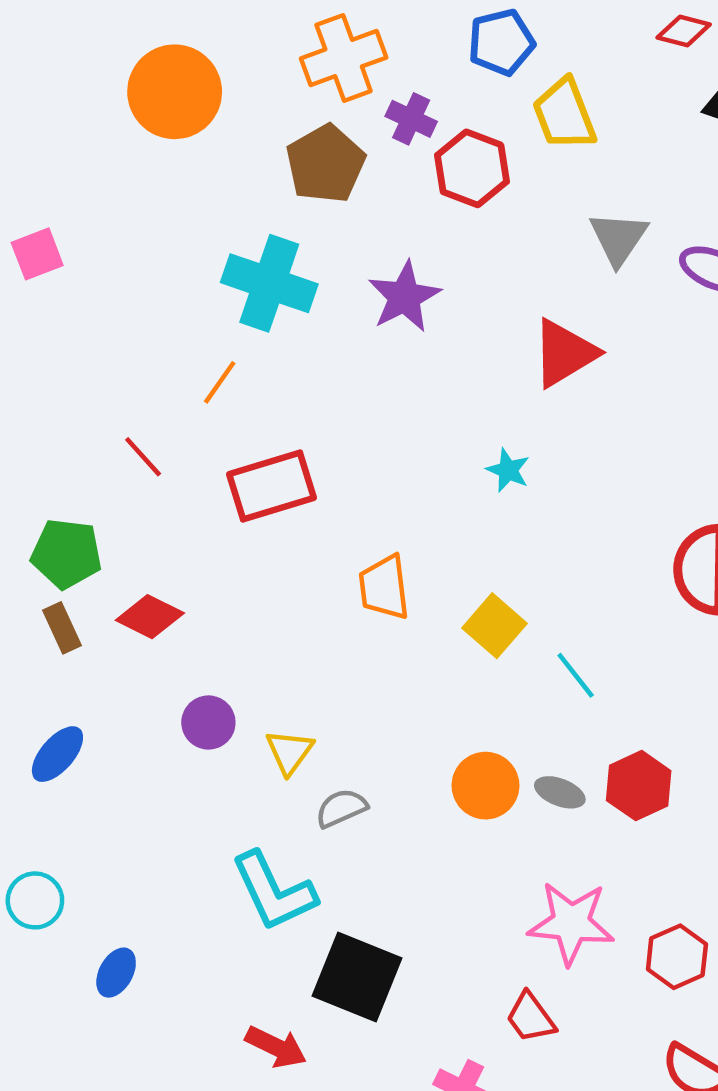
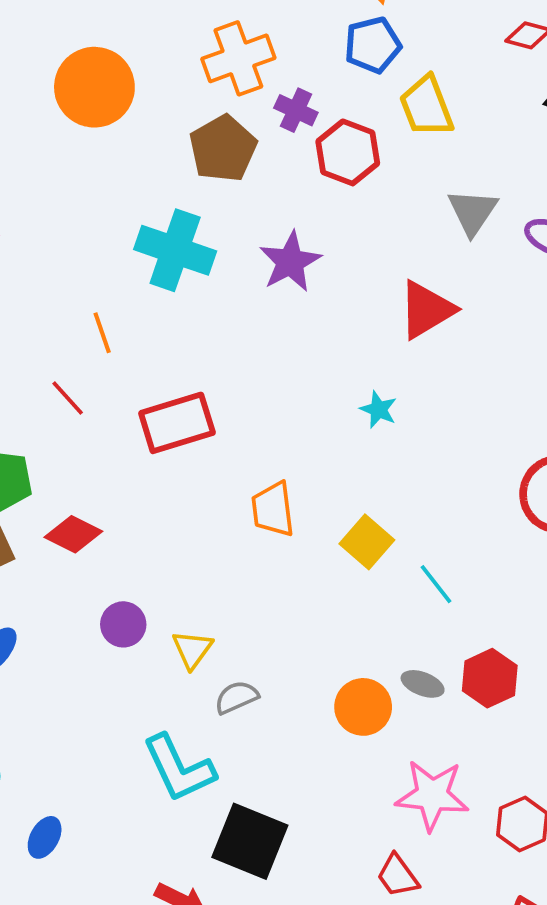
orange line: (220, 382) -> (102, 333), moved, turned -54
orange circle: (485, 786) -> (363, 707), moved

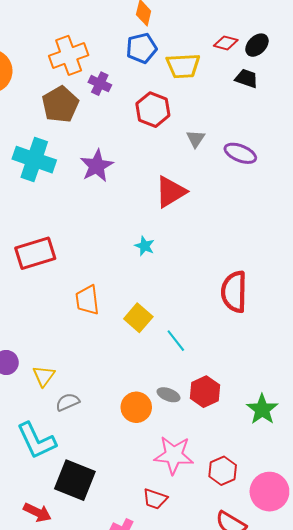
yellow trapezoid: (426, 106) -> (183, 66), moved, turned -72
red hexagon: (348, 152) -> (153, 110), moved
gray triangle: (472, 212) -> (196, 139), size x0.7
red trapezoid: (398, 876) -> (155, 499), turned -35

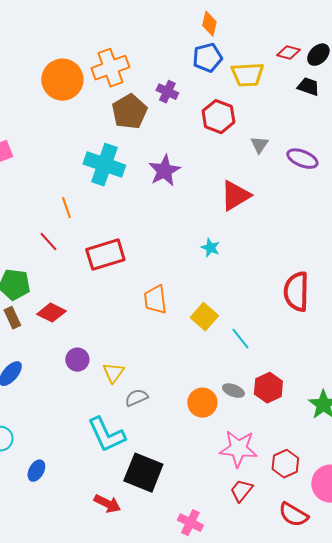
orange cross: (69, 55) -> (110, 68), moved
red trapezoid: (155, 499) -> (241, 491), moved, turned 110

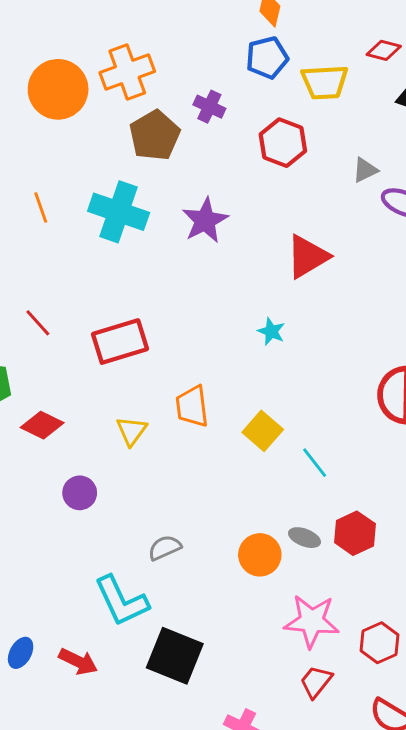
gray triangle: (259, 145) -> (365, 170), moved, turned 30
orange line: (66, 208) -> (41, 207), moved
yellow triangle: (113, 373) -> (132, 431), moved
red arrow: (107, 504) -> (78, 662), moved

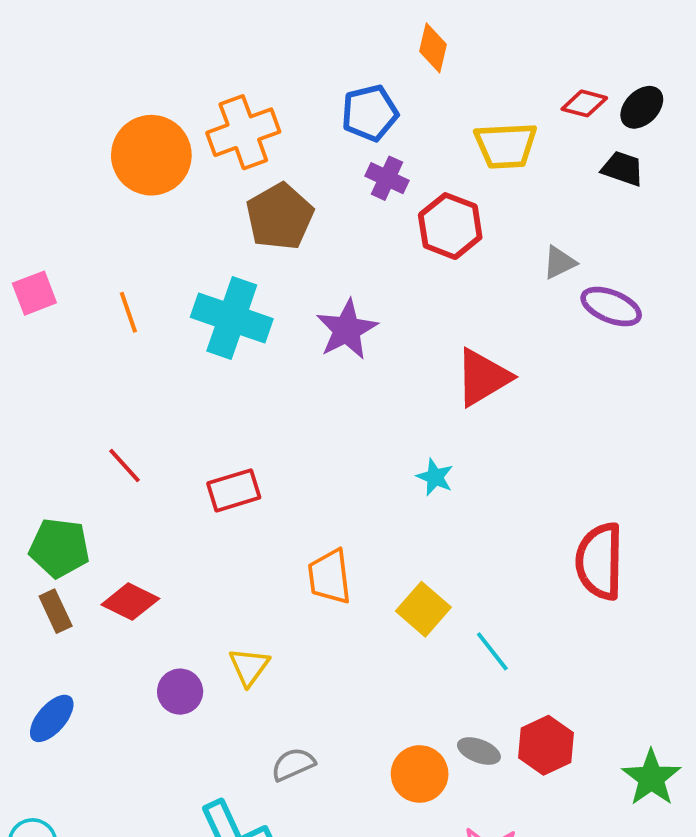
blue pentagon: (267, 58) -> (370, 113), moved
purple cross: (209, 107) -> (387, 178), moved
red rectangle: (120, 342) -> (234, 490), size x0.7
yellow triangle: (132, 431) -> (249, 667), moved

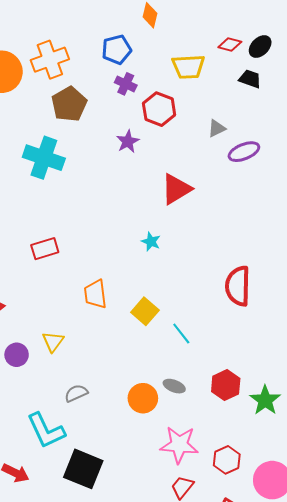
purple ellipse: (611, 307) -> (244, 152), turned -44
purple star: (347, 330) -> (128, 142), moved, size x0.7
red hexagon: (546, 745) -> (226, 385), moved

